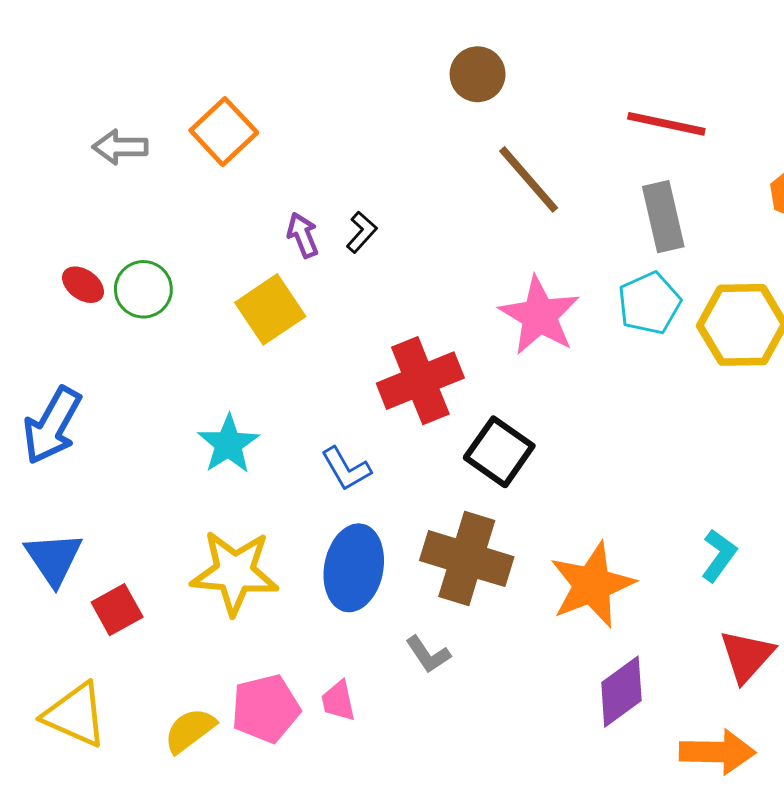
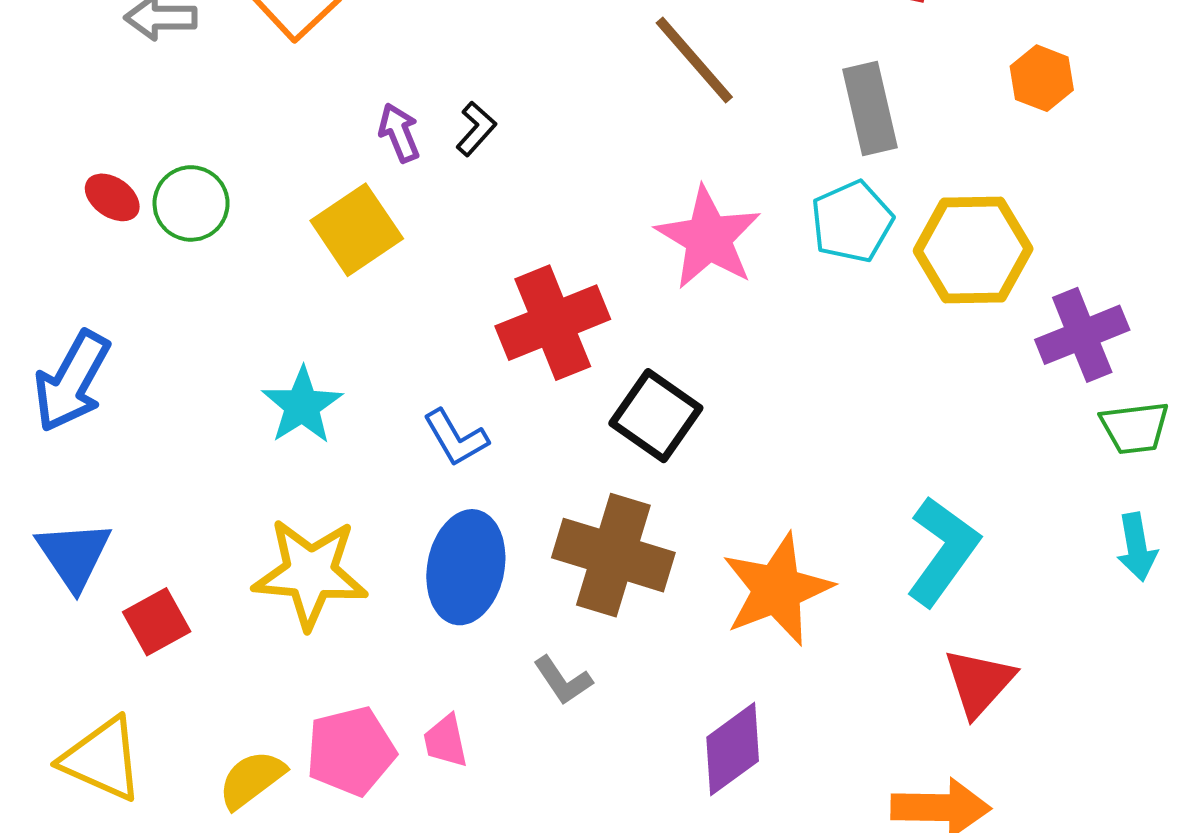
cyan L-shape: (719, 555) -> (943, 551), size x1.6
purple diamond: (621, 692) -> (733, 749), moved

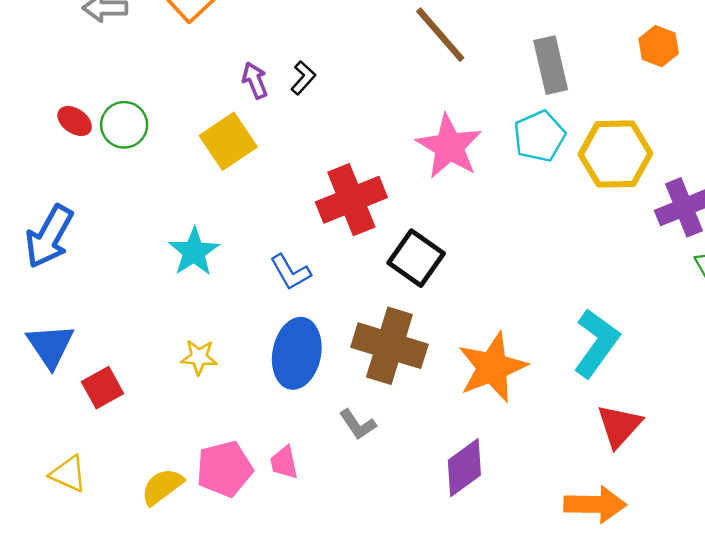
yellow star: (310, 573) -> (199, 357), size x0.5
yellow triangle: (102, 759) -> (68, 474), size x0.7

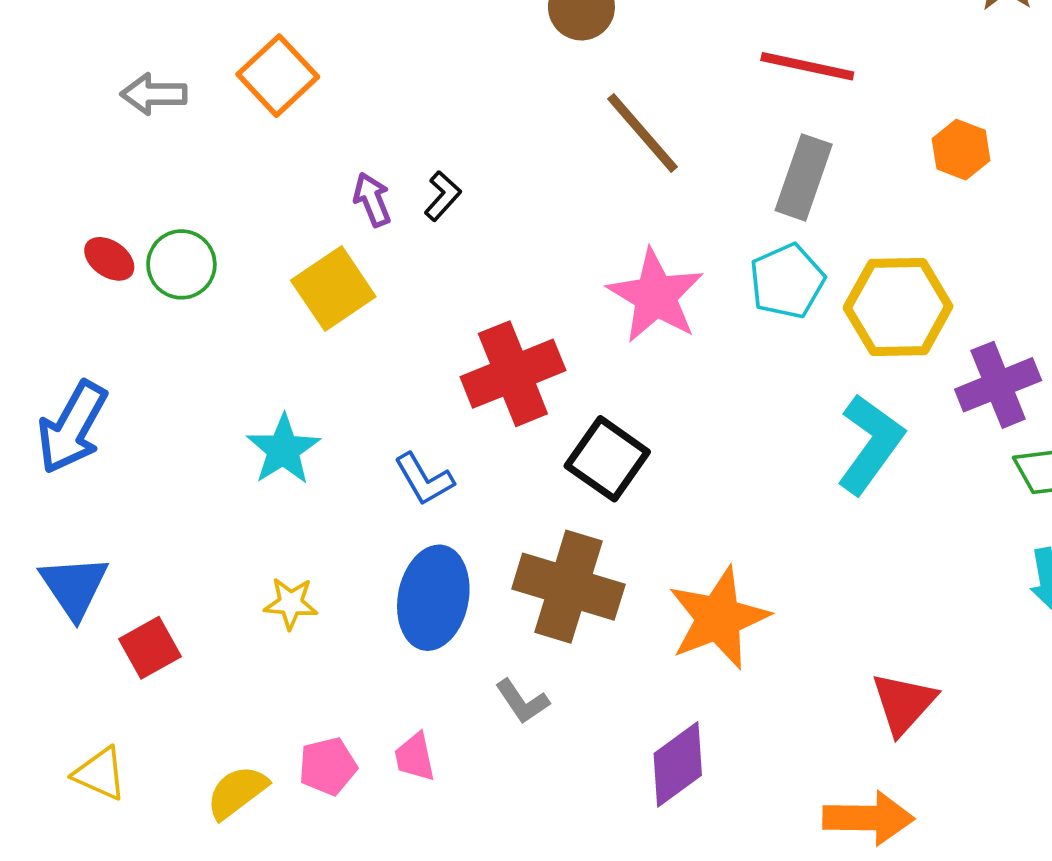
gray rectangle: (551, 65) -> (804, 177), turned 32
cyan L-shape: (596, 343) -> (870, 444), moved
pink pentagon: (224, 469) -> (328, 766), size x0.7

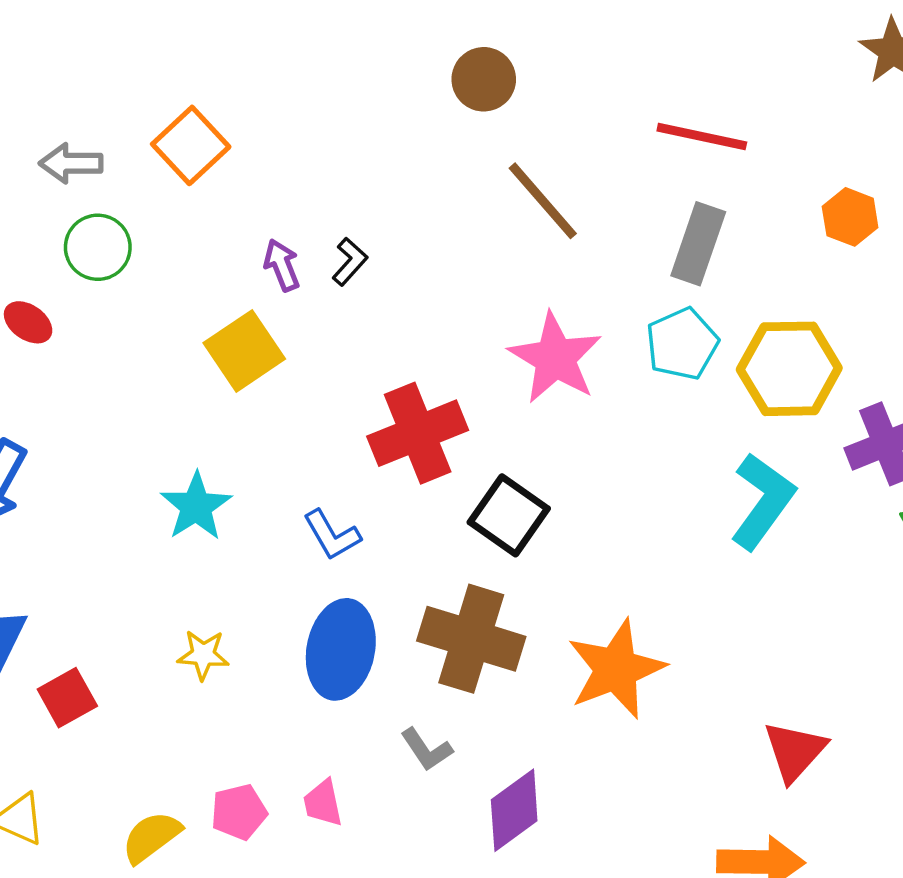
green circle: (181, 264) -> (98, 247), moved
purple diamond: (678, 764) -> (514, 810), moved

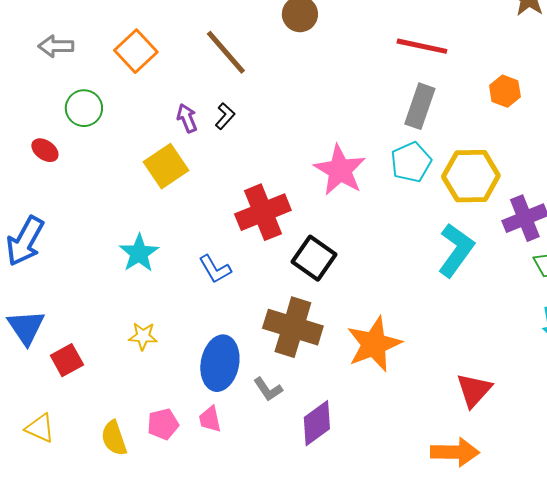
gray arrow: (71, 163) -> (56, 46), moved
brown line: (543, 201) -> (226, 52), moved
blue ellipse: (341, 649) -> (220, 363), moved
yellow semicircle: (151, 837) -> (114, 438), turned -72

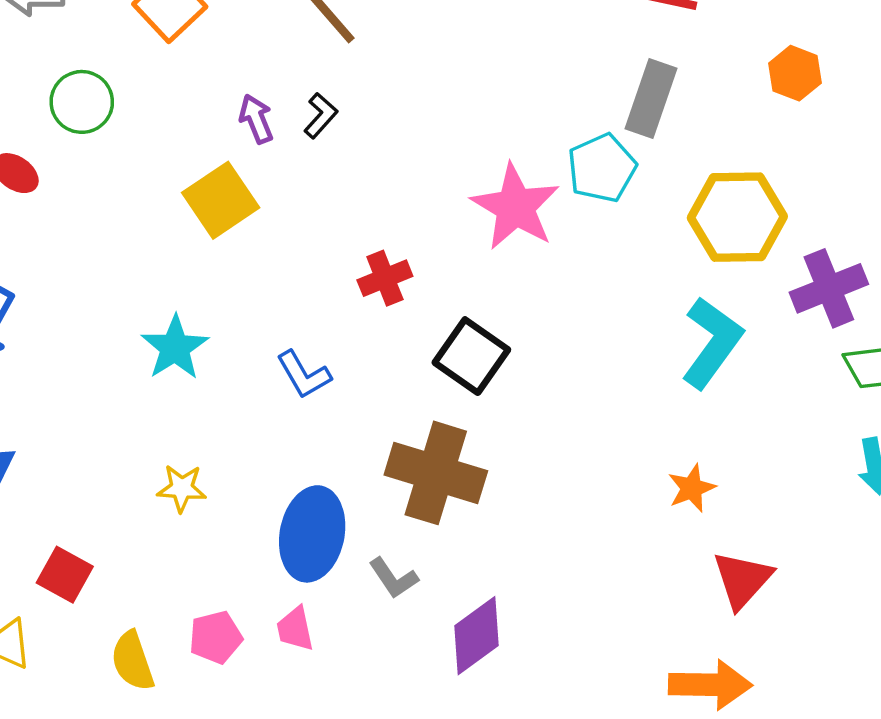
cyan pentagon: (411, 162) -> (602, 168), moved
red cross: (263, 212) -> (385, 278), size x0.6
orange star: (374, 344) -> (692, 488), moved, size x0.5
red square: (67, 360) -> (65, 575), moved, turned -32

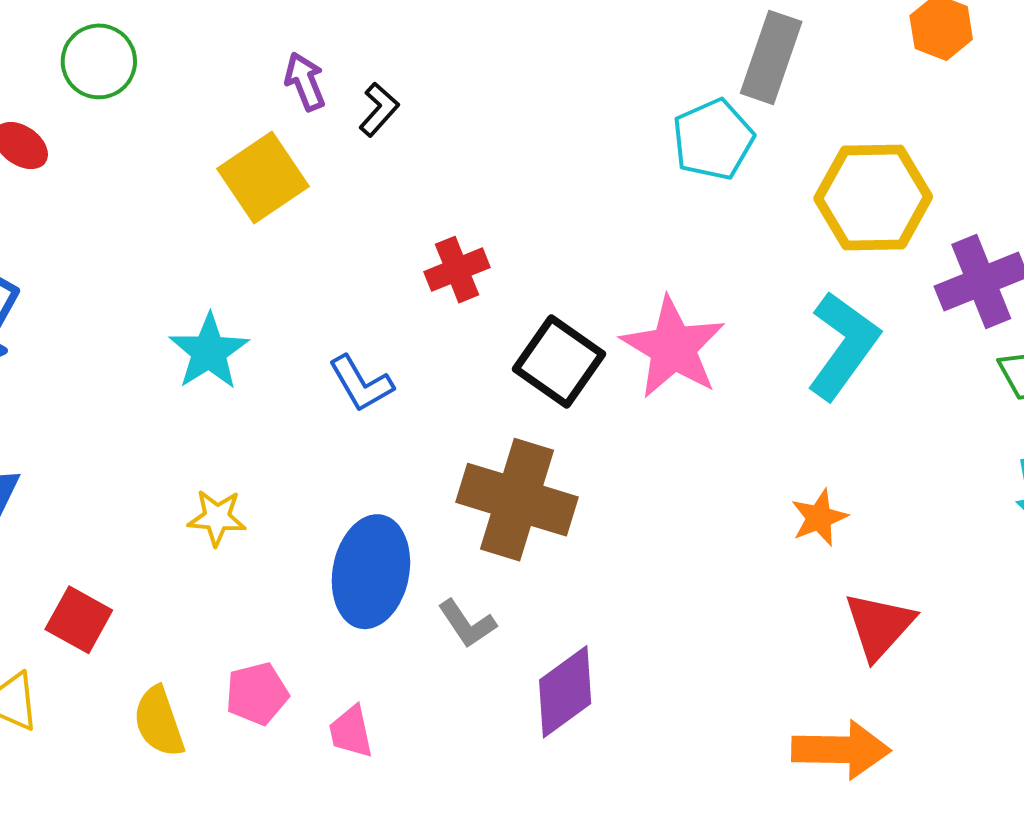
black L-shape: (321, 115) -> (379, 109), moved
pink star: (515, 207) -> (673, 348), moved
pink trapezoid: (295, 629) -> (351, 732), moved

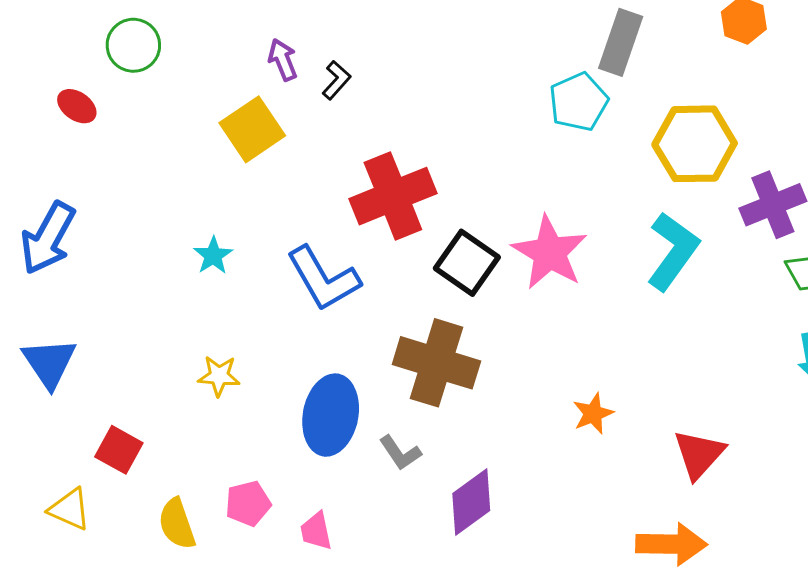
red cross: (457, 270) -> (393, 196), size x1.8
cyan star: (209, 352) -> (213, 255), size x0.7
blue L-shape: (361, 384) -> (323, 279), size x1.6
orange star: (819, 518) -> (593, 414), moved

